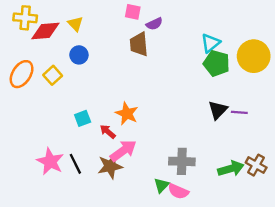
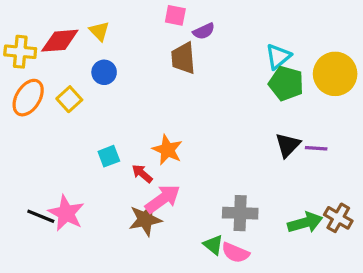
yellow cross: (25, 18) -> (20, 52), moved
black line: (75, 164) -> (41, 216), moved, turned -42
green triangle: (162, 185) -> (213, 245), turned -35

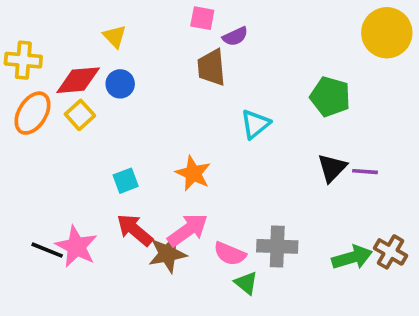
red diamond: (60, 41) -> (78, 80), moved
cyan triangle: (278, 56) -> (255, 124), moved
yellow circle: (335, 74) -> (387, 33), moved
red arrow: (142, 174) -> (135, 230), moved, size x1.5
pink semicircle: (235, 253) -> (230, 254), moved

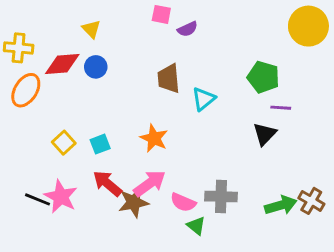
brown trapezoid: (211, 67) -> (169, 79), moved
yellow square: (80, 115) -> (64, 143), moved
purple line: (365, 172) -> (281, 108), moved

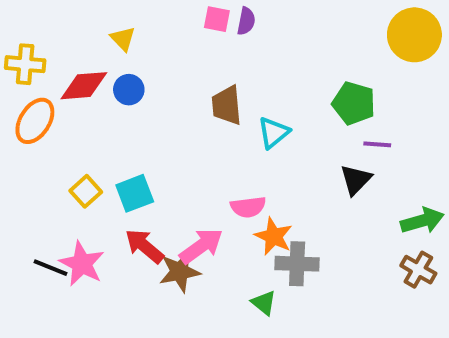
purple semicircle: (188, 29) -> (246, 21), moved, turned -54
orange star: (154, 138) -> (274, 236), moved
cyan square: (100, 144) -> (135, 193), size x1.4
pink semicircle: (183, 202) -> (248, 207), moved, turned -30
green arrow: (281, 205) -> (422, 221), moved

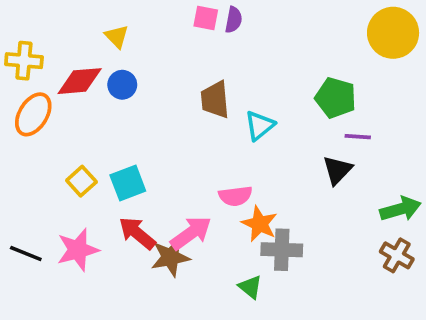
pink star: (82, 264) -> (78, 250), turned 30
black line: (51, 268) -> (26, 254), moved

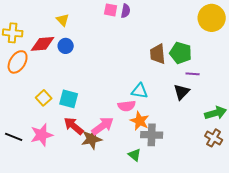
brown trapezoid: (215, 100) -> (158, 54), moved
cyan triangle: (260, 126) -> (140, 91), moved, turned 48
cyan square: (128, 183) -> (69, 99), turned 36

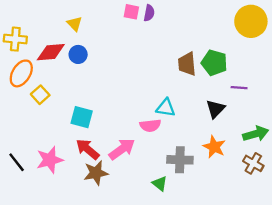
purple line: (193, 74) -> (239, 88), moved
yellow square: (44, 98) -> (40, 95), moved
orange star: (140, 121) -> (214, 147), moved
black line: (14, 137) -> (17, 162), turned 30
brown star: (92, 139) -> (96, 173), moved

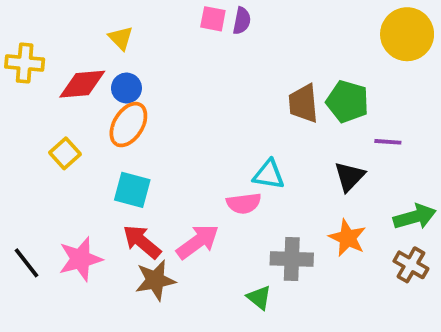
orange ellipse: (21, 73) -> (128, 125), moved

